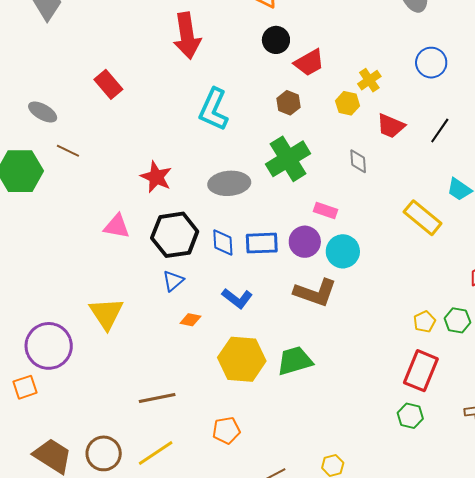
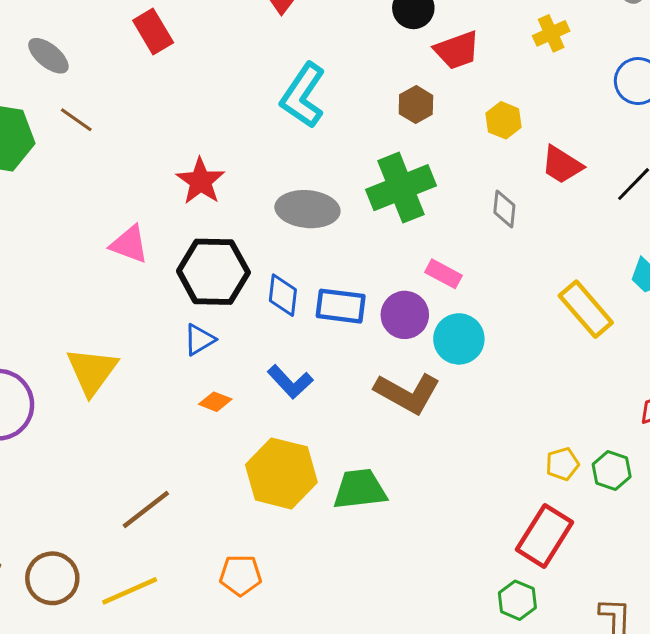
yellow cross: (369, 80) -> (551, 33), moved
brown line: (157, 398) -> (146, 510), turned -36

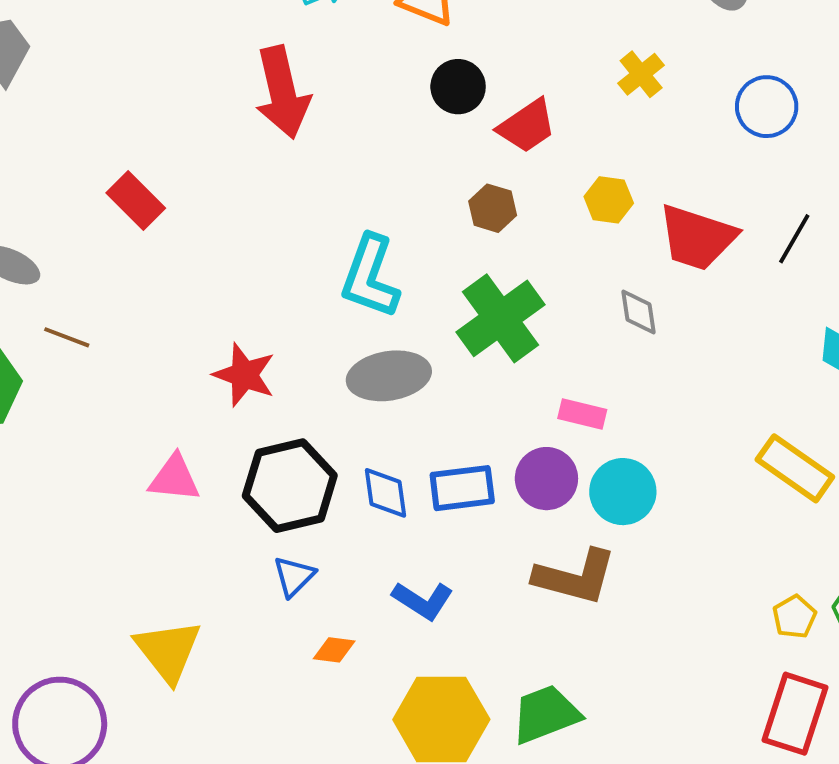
cyan L-shape: (303, 95) -> (370, 277), moved
red trapezoid: (562, 165) -> (697, 237), size x1.4
yellow rectangle: (586, 309) -> (795, 468), moved

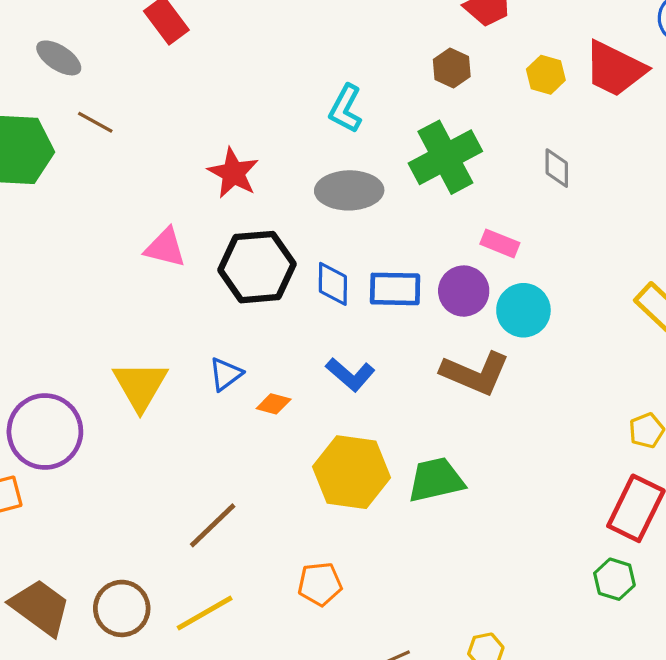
red trapezoid: (697, 237) -> (615, 69), moved
cyan L-shape: (370, 277) -> (346, 109), size x0.7
blue triangle: (294, 576) -> (226, 374), moved

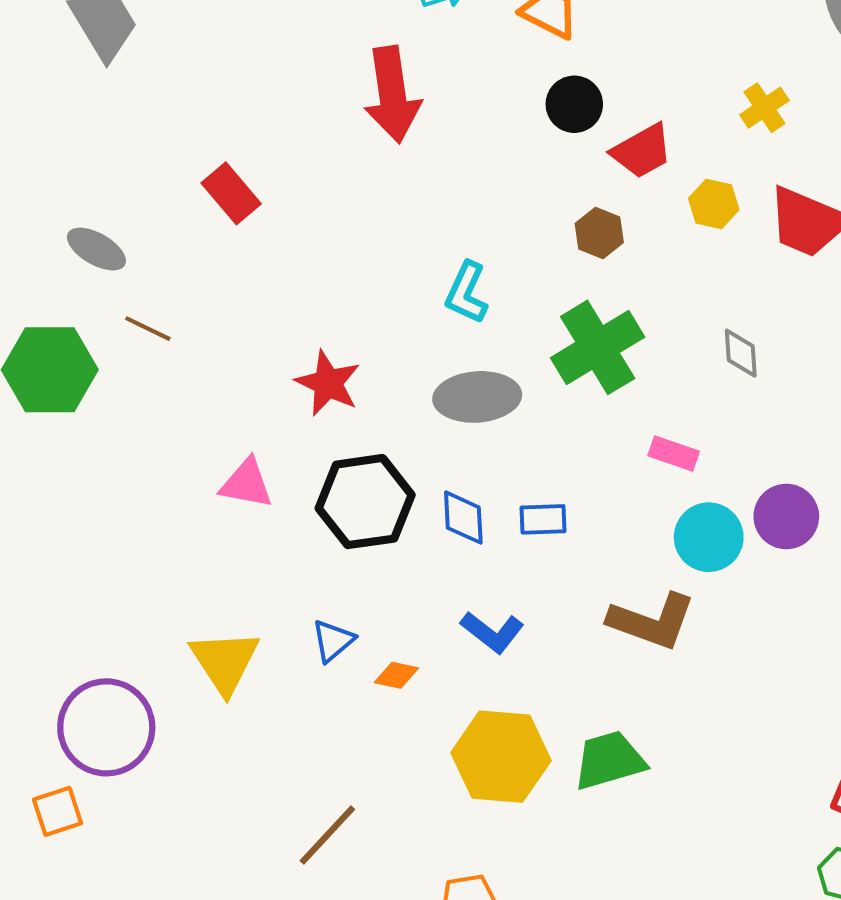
yellow hexagon: (546, 75) -> (714, 204), moved
blue rectangle: (395, 289) -> (543, 519), size x0.7
purple circle: (464, 291) -> (786, 516), moved

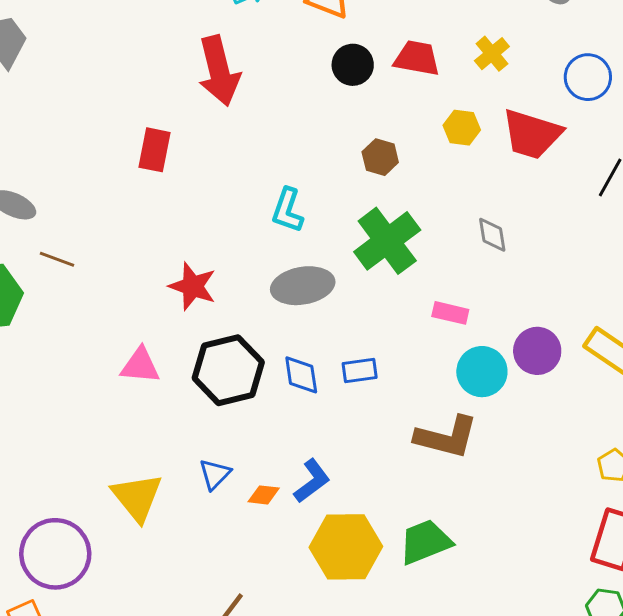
red trapezoid: (642, 151) -> (417, 58), moved, turned -135
red rectangle: (231, 193) -> (155, 150), moved, turned 57
blue L-shape: (492, 632) -> (312, 481), moved, turned -69

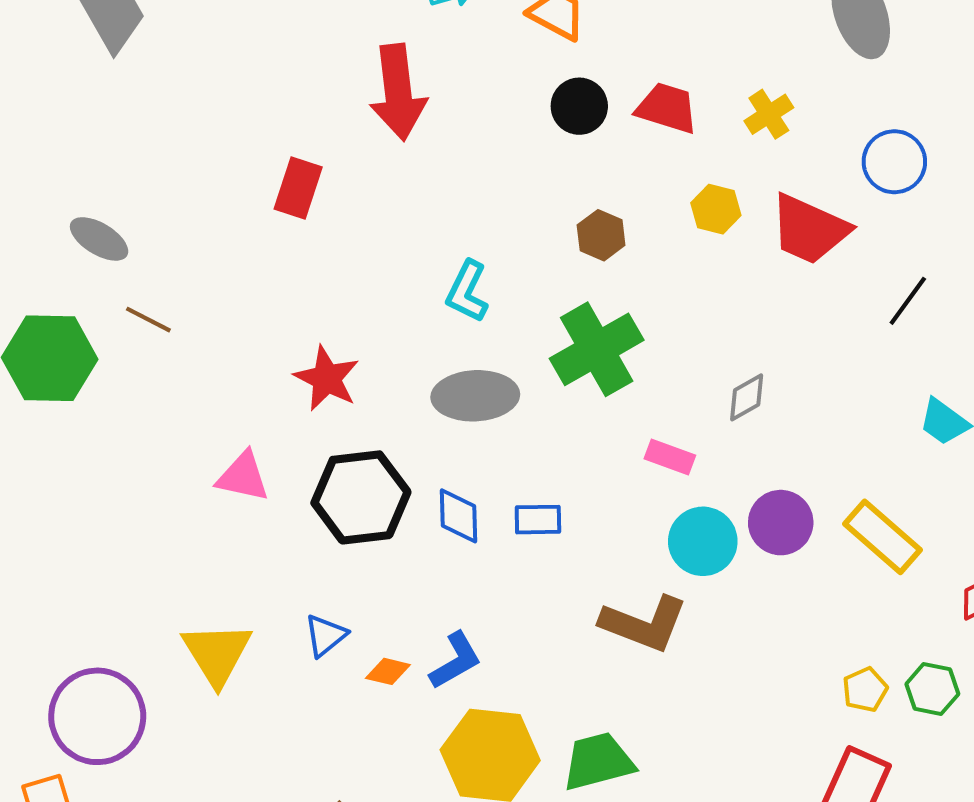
gray diamond: (492, 235) -> (747, 397), moved, turned 63

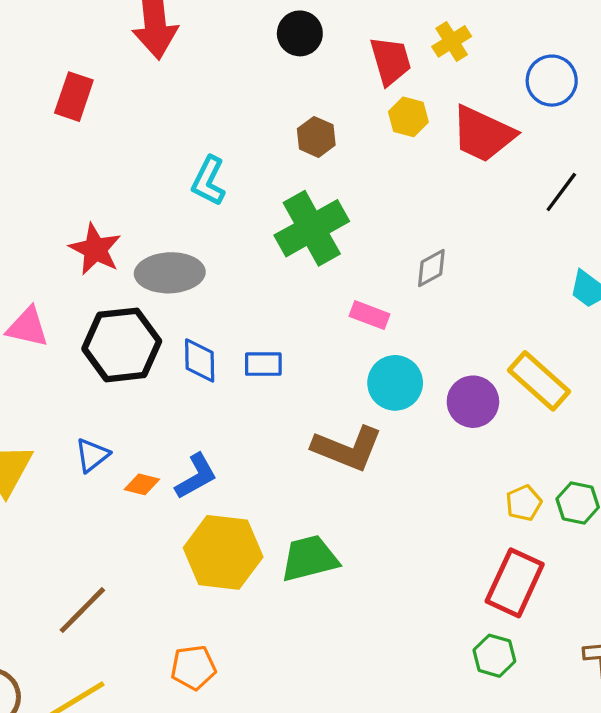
red trapezoid: (667, 108) -> (391, 61), moved, turned 56
gray ellipse: (475, 396) -> (170, 273), moved
purple circle: (781, 523) -> (473, 402), moved

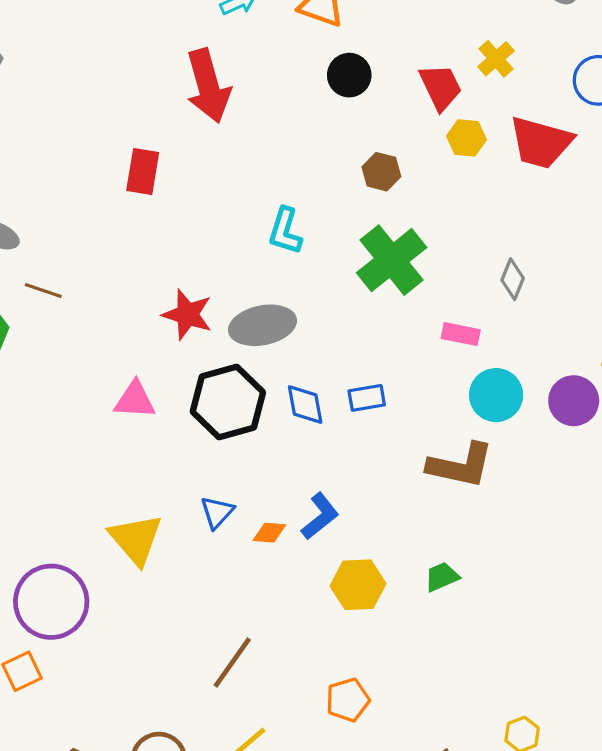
gray diamond: (431, 268) -> (513, 279), turned -30
yellow hexagon: (223, 552) -> (358, 585), size x0.7
green trapezoid: (310, 558) -> (442, 577), size x0.6

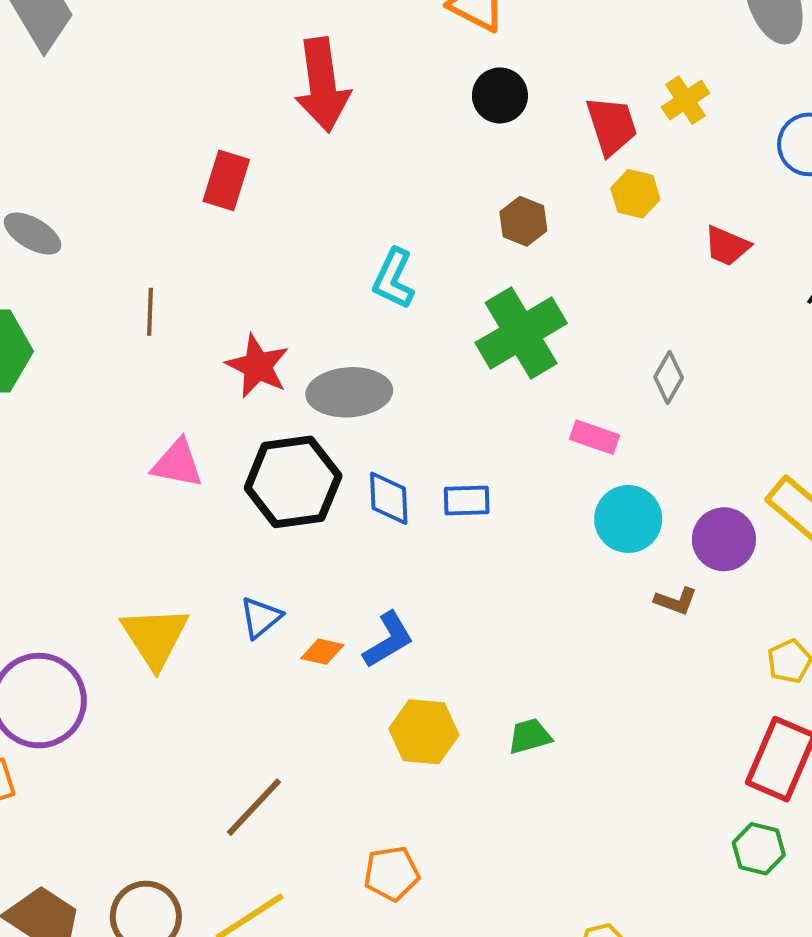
red trapezoid: (541, 142) -> (727, 246), moved, size x0.6
brown line: (43, 290) -> (150, 312), moved, turned 66
brown L-shape: (461, 465) -> (676, 601), moved, size x0.5

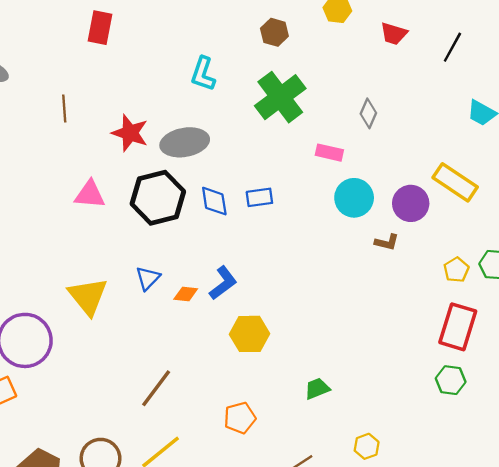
green trapezoid: (530, 736) -> (317, 389), moved

